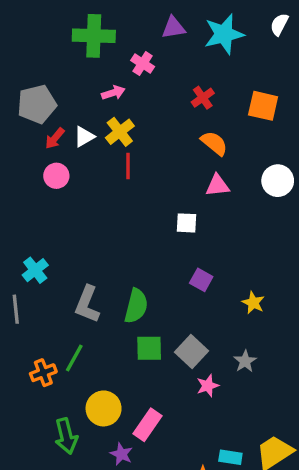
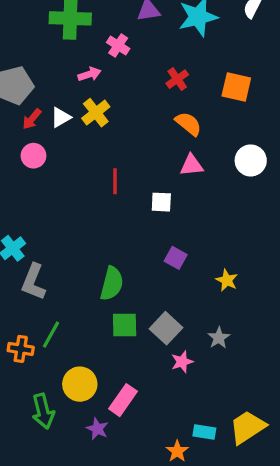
red line: (128, 166) -> (115, 181), moved
gray L-shape: (87, 304) -> (33, 282), moved
orange cross: (43, 373) -> (21, 349), turned 30

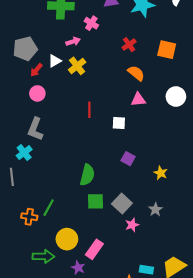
white triangle: (61, 117) -> (55, 61), moved
gray L-shape: (33, 282) -> (35, 129), moved
green arrow: (43, 411) -> (43, 256), turned -75

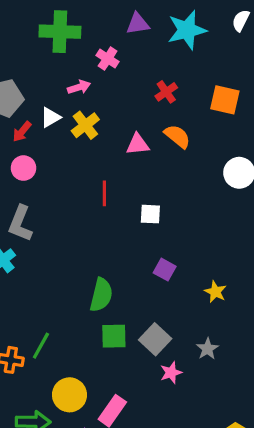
pink triangle: (138, 100) -> (138, 144), moved

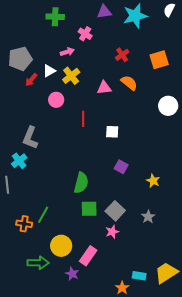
green cross: (60, 32) -> (55, 17), size x0.7
orange square: (225, 100) -> (159, 60), turned -30
pink circle: (23, 168) -> (56, 100), moved
pink star: (171, 373) -> (112, 232), moved

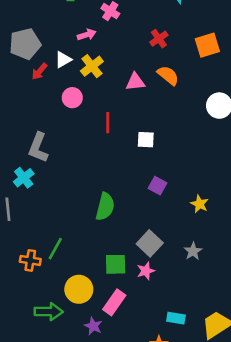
green square: (89, 209) -> (116, 264), moved
cyan rectangle: (139, 276) -> (176, 318), moved

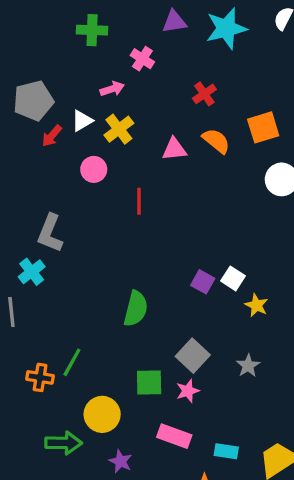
orange square: (207, 45) -> (263, 127), moved
white square: (146, 140) -> (233, 278), moved, turned 30
pink rectangle: (114, 302) -> (174, 436), moved, turned 75

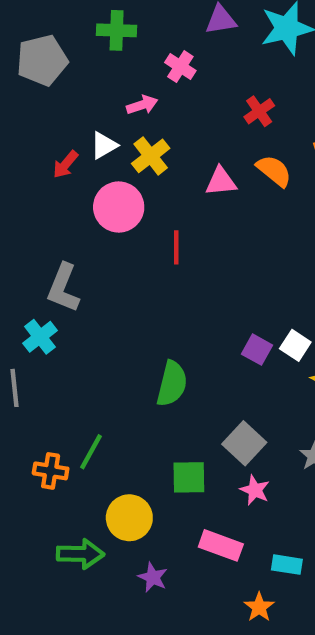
gray pentagon: (33, 101) -> (42, 60), moved
pink circle: (94, 169) -> (119, 207), size x1.5
pink star: (188, 391) -> (255, 490), moved, turned -30

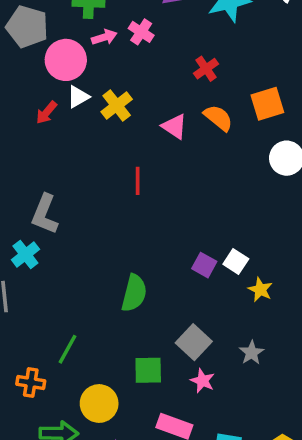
gray pentagon: (42, 60) -> (27, 27), turned 30
pink arrow: (142, 105) -> (104, 37), moved
pink triangle: (221, 181) -> (174, 127), turned 40
pink circle: (119, 207) -> (66, 60), moved
orange cross: (51, 471) -> (31, 382), moved

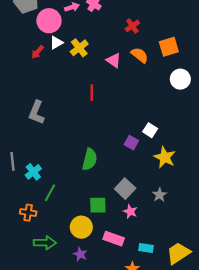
cyan cross: (25, 255) -> (33, 172), moved
white square: (236, 262) -> (150, 130), moved
yellow star: (260, 290) -> (165, 157), size x1.5
yellow circle: (99, 404) -> (81, 227), moved

